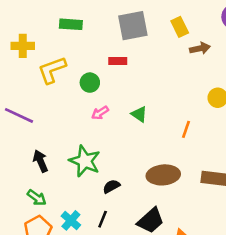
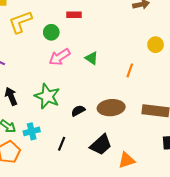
pink arrow: (100, 113) -> (60, 57), size x1.5
black semicircle: (111, 186) -> (78, 111), moved
cyan cross: (71, 220) -> (32, 131), moved, turned 35

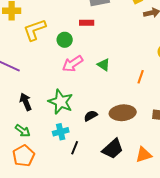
cyan cross: (32, 131) -> (61, 132), moved
orange triangle: (127, 160) -> (144, 155), moved

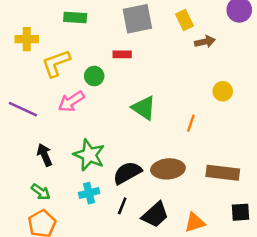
pink arrow: (73, 64) -> (71, 101), moved
green triangle: (104, 65) -> (144, 108), size x1.5
black semicircle: (91, 116) -> (127, 173), size x1.6
black line: (75, 148) -> (122, 206), moved

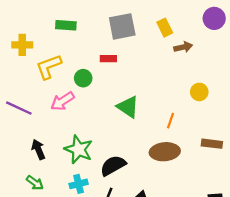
brown ellipse: (168, 169) -> (165, 152), moved
brown rectangle: (223, 173) -> (212, 144), moved, size x0.7

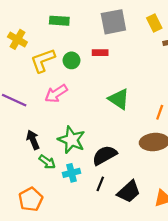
yellow cross: (22, 45) -> (17, 39), turned 30
green circle: (83, 78) -> (71, 60), moved
green arrow: (35, 183) -> (47, 162), moved

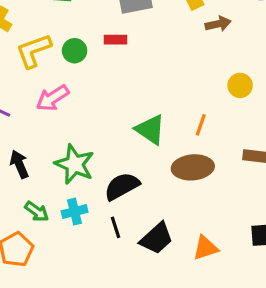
green triangle: (119, 99) -> (150, 130), moved
green arrow: (47, 162) -> (37, 212), moved
black line: (100, 184) -> (116, 227), turned -40

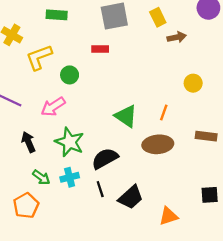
green circle: (75, 51) -> (70, 75), moved
pink arrow: (52, 98) -> (53, 107), moved
orange triangle: (205, 248) -> (168, 216), moved

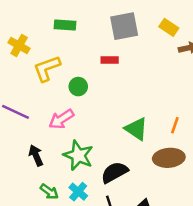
yellow rectangle: (158, 17) -> (169, 27), turned -30
cyan cross: (70, 177) -> (78, 192), turned -36

